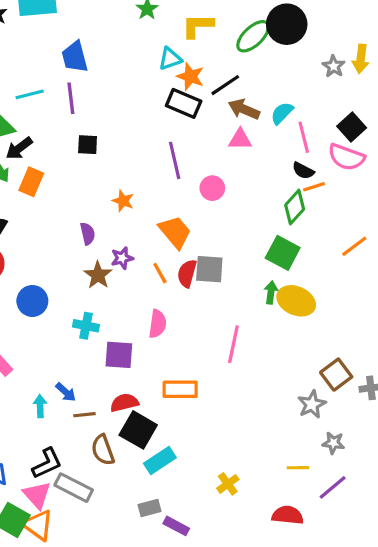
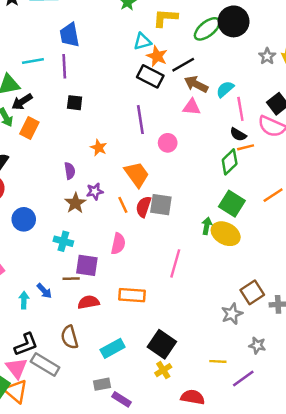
green square: (283, 253) -> (232, 204), moved
brown line: (84, 415) -> (71, 279), moved
black square: (138, 430) -> (162, 344), moved
gray star: (333, 443) -> (257, 345), moved
red semicircle: (288, 515) -> (193, 397), moved

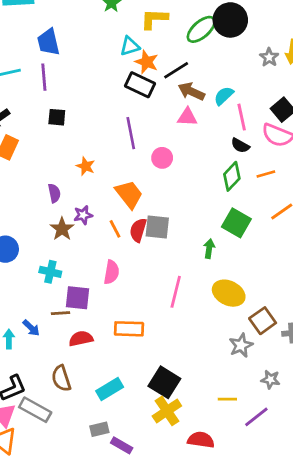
orange line: (246, 147) -> (266, 174), moved
yellow ellipse: (226, 234) -> (229, 293), moved
yellow cross: (163, 370) -> (167, 411), size x1.5

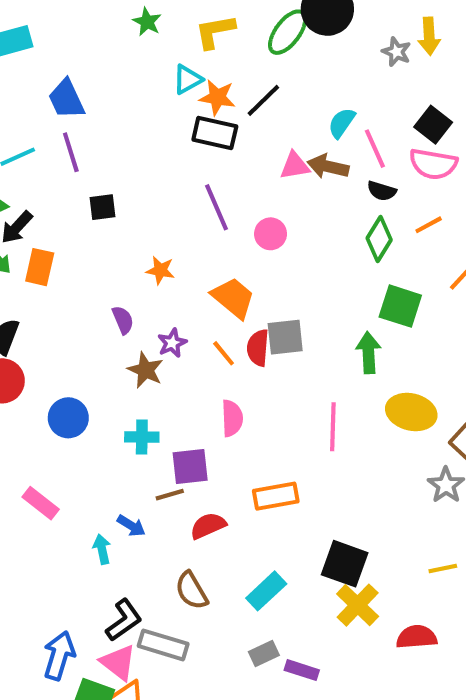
brown arrow: (191, 91) -> (328, 166), moved
green arrow: (209, 249) -> (368, 353), size x1.4

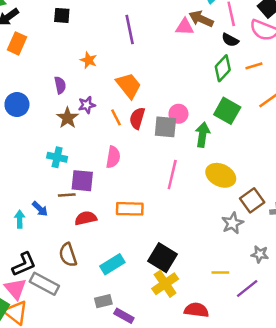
pink triangle: (295, 166) -> (185, 27), moved
pink circle: (271, 234) -> (178, 114), moved
gray square: (285, 337) -> (165, 127), moved
blue circle: (68, 418) -> (17, 105), moved

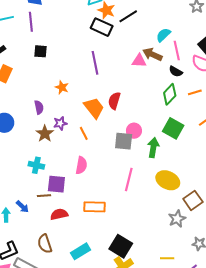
red semicircle: (137, 118) -> (114, 101), moved

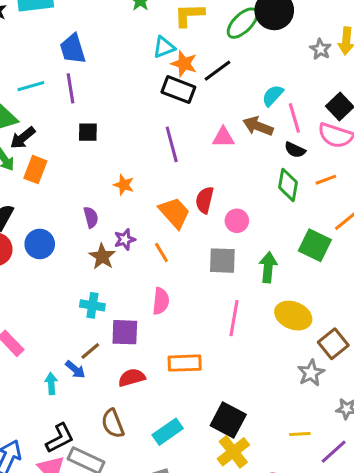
pink triangle: (139, 61) -> (223, 137), moved
green diamond: (170, 94) -> (288, 185), turned -30
green square: (173, 128) -> (315, 245), moved
pink circle: (134, 131) -> (237, 221), moved
brown line: (44, 196) -> (90, 351), moved, turned -32

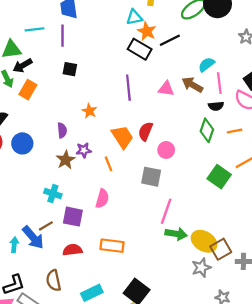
black semicircle: (295, 150) -> (216, 106), turned -40
green arrow: (268, 267) -> (176, 234), moved, turned 85
yellow ellipse: (293, 316) -> (204, 241), moved
pink line: (234, 318) -> (166, 211), moved
blue arrow: (75, 369) -> (33, 237), size x1.6

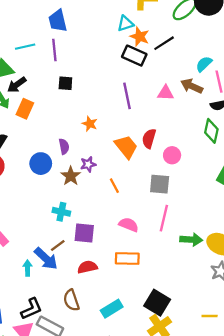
blue circle: (22, 143) -> (41, 164), moved
orange line: (108, 164) -> (114, 186), moved
pink semicircle: (102, 199) -> (129, 225), moved, turned -78
pink line: (166, 211) -> (164, 218), moved

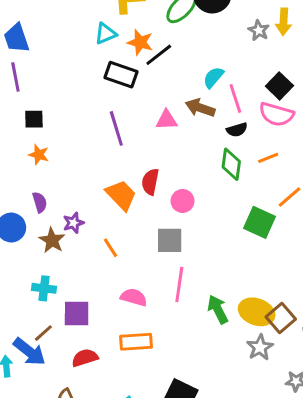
orange star: (140, 37) -> (140, 42), moved
orange star: (90, 124) -> (39, 155), moved
green arrow: (191, 240) -> (218, 309), turned -115

